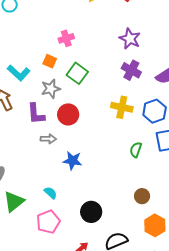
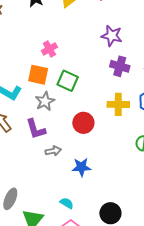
orange square: (50, 61) -> (38, 75), size x1.5
red circle: (68, 114) -> (83, 123), moved

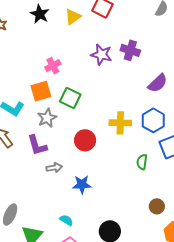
purple star: (112, 36) -> (101, 55), moved
purple cross: (120, 66) -> (130, 50), moved
orange square: (38, 75) -> (41, 91), turned -30

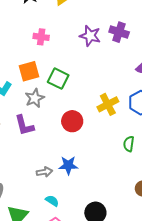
pink cross: (53, 66) -> (41, 37), moved, turned 35
yellow cross: (120, 123) -> (108, 104), turned -30
gray arrow: (54, 168) -> (44, 172), moved

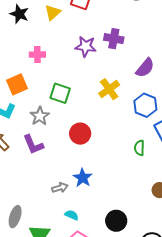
orange square: (29, 71) -> (17, 84), moved
yellow cross: (108, 104) -> (109, 89), moved
blue star: (68, 165) -> (83, 178), turned -30

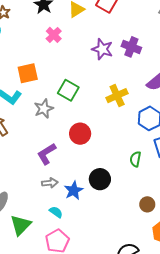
pink cross: (37, 55) -> (54, 35), moved, turned 35
purple L-shape: (33, 145) -> (47, 154), moved, turned 70
blue star: (83, 178) -> (74, 190), moved
black circle: (116, 221) -> (100, 179), moved

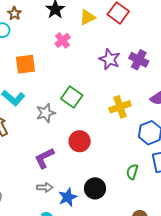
orange square: (28, 73) -> (25, 64), moved

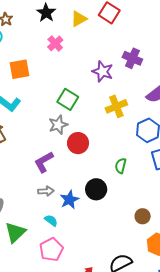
purple star: (110, 59) -> (103, 71), moved
gray star: (46, 113) -> (58, 125), moved
green semicircle: (132, 172) -> (121, 166), moved

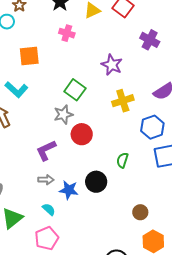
pink cross: (55, 43) -> (67, 33), turned -35
purple cross: (132, 58) -> (150, 40), moved
blue star: (69, 200) -> (69, 190), turned 30

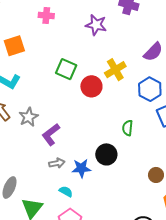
purple star: (112, 65) -> (96, 25), moved
gray star: (63, 114) -> (29, 117), moved
red circle: (82, 134) -> (91, 86), moved

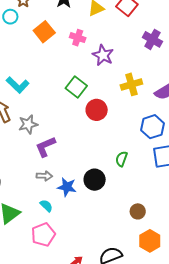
pink cross: (46, 15) -> (78, 38), moved
purple star: (96, 25) -> (103, 55), moved
orange square: (14, 46) -> (44, 32), moved, turned -35
yellow cross: (115, 70) -> (131, 84), moved

